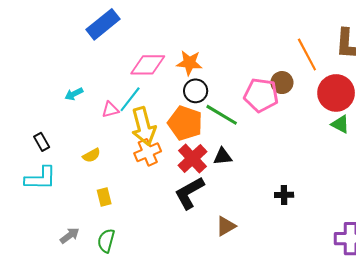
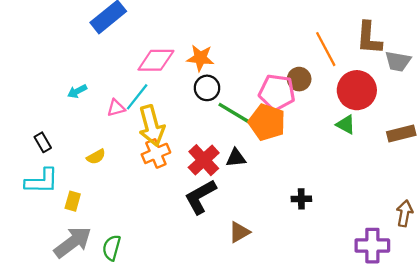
orange pentagon: (185, 123) -> (267, 122), moved
green triangle: (340, 124) -> (346, 125), moved
yellow rectangle: (104, 197) -> (73, 201), moved, turned 30
gray arrow: (70, 235) -> (73, 242), size x1.8

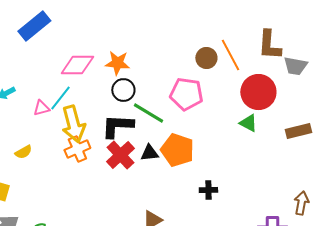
brown circle: (299, 79) -> (206, 58), moved
orange pentagon: (267, 122) -> (177, 150), moved
black L-shape: (200, 197) -> (117, 126), moved, turned 32

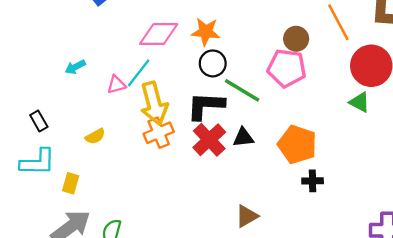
brown circle: (206, 58) -> (296, 39), moved
orange pentagon: (177, 150) -> (297, 144), moved

